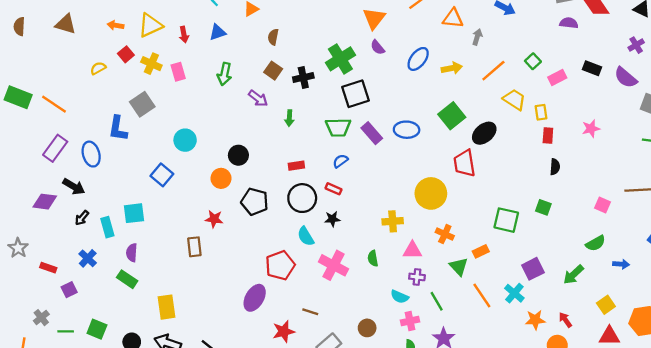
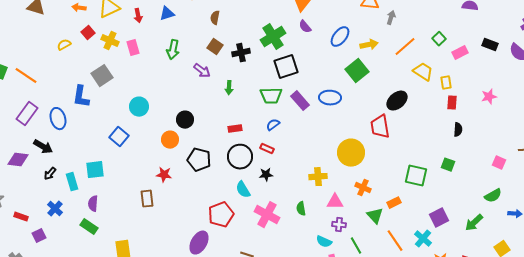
green square: (452, 116) -> (357, 71), moved

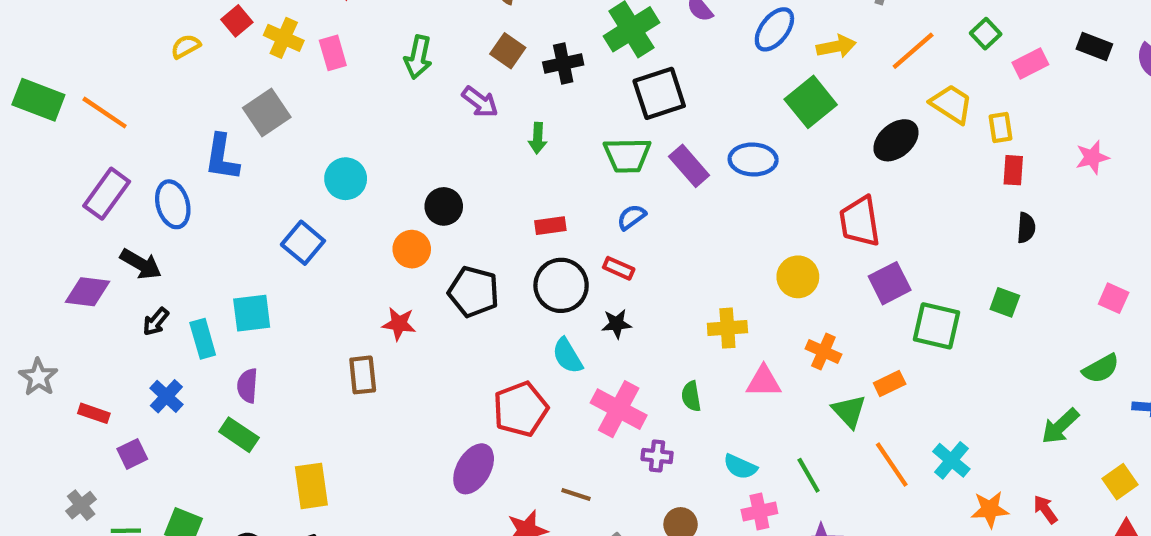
black ellipse: (397, 101) -> (896, 140), moved
yellow circle: (351, 153) -> (798, 277), size x0.7
purple square: (439, 218) -> (890, 283), moved
purple cross: (339, 225) -> (657, 456), moved

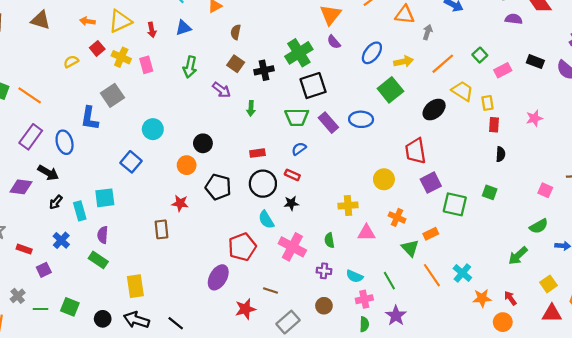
purple cross: (657, 456) -> (324, 271), moved

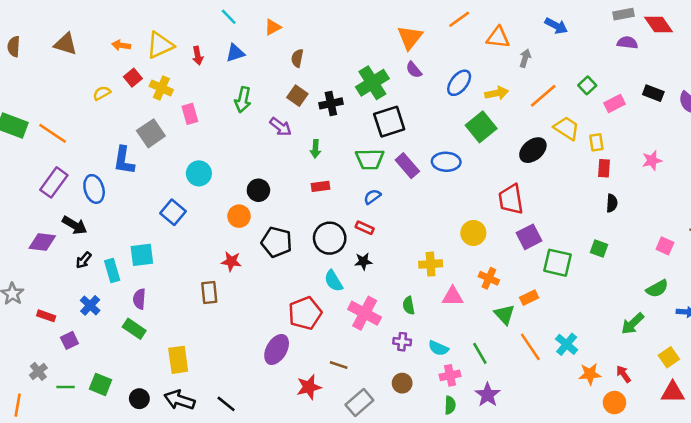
pink rectangle: (146, 65) -> (190, 114), moved
red rectangle: (257, 153) -> (321, 186), moved

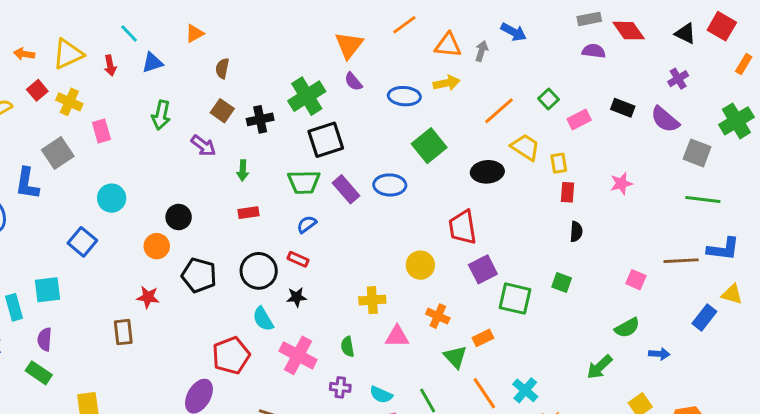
cyan line: (229, 17) -> (129, 33), moved
gray arrow: (525, 58) -> (482, 51), moved
blue ellipse: (459, 83) -> (404, 96), turned 56
yellow arrow: (497, 93) -> (447, 83), moved
black ellipse: (533, 150) -> (487, 172), turned 36

